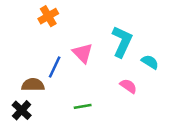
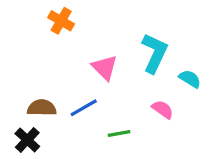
orange cross: (48, 16) -> (61, 21), turned -30
blue line: (55, 67) -> (84, 108), moved, turned 35
green line: (83, 106) -> (119, 134), moved

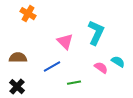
orange cross: (61, 21) -> (28, 14), moved
cyan semicircle: (190, 79) -> (118, 62), moved
brown semicircle: (42, 108) -> (18, 58), moved

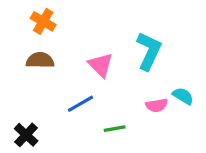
brown semicircle: (18, 58) -> (40, 60), moved
pink semicircle: (101, 68) -> (157, 105), turned 136

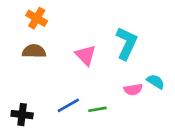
blue line: (80, 104) -> (68, 105), moved
black cross: (26, 135) -> (22, 115), turned -36

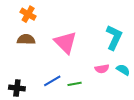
cyan L-shape: (126, 43) -> (114, 37), moved
pink triangle: (86, 55) -> (65, 42), size x1.4
cyan semicircle: (156, 82) -> (123, 70), moved

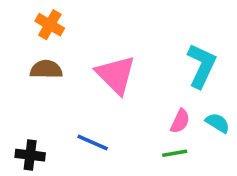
pink semicircle: (102, 69) -> (180, 121), turned -56
blue line: (52, 81) -> (93, 143), turned 54
green line: (75, 84) -> (175, 153), moved

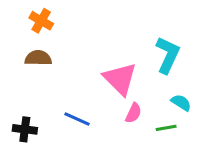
pink triangle: (116, 75) -> (120, 79), moved
pink semicircle: (180, 121) -> (133, 113), moved
green line: (175, 153) -> (166, 128), moved

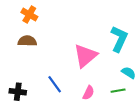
pink triangle: (120, 79) -> (85, 56), turned 35
pink semicircle: (133, 113) -> (88, 93), moved
blue line: (77, 119) -> (55, 84), turned 30

